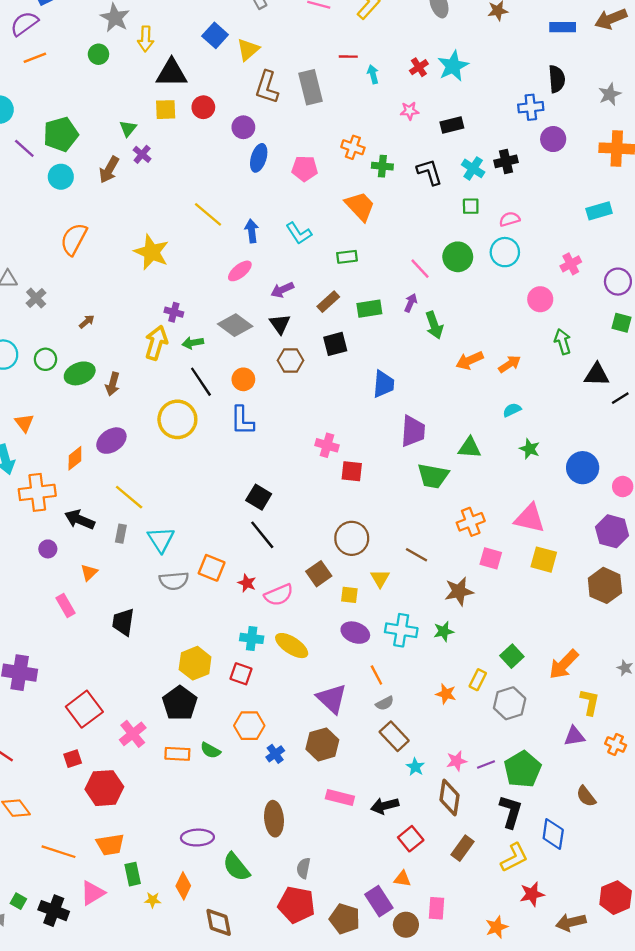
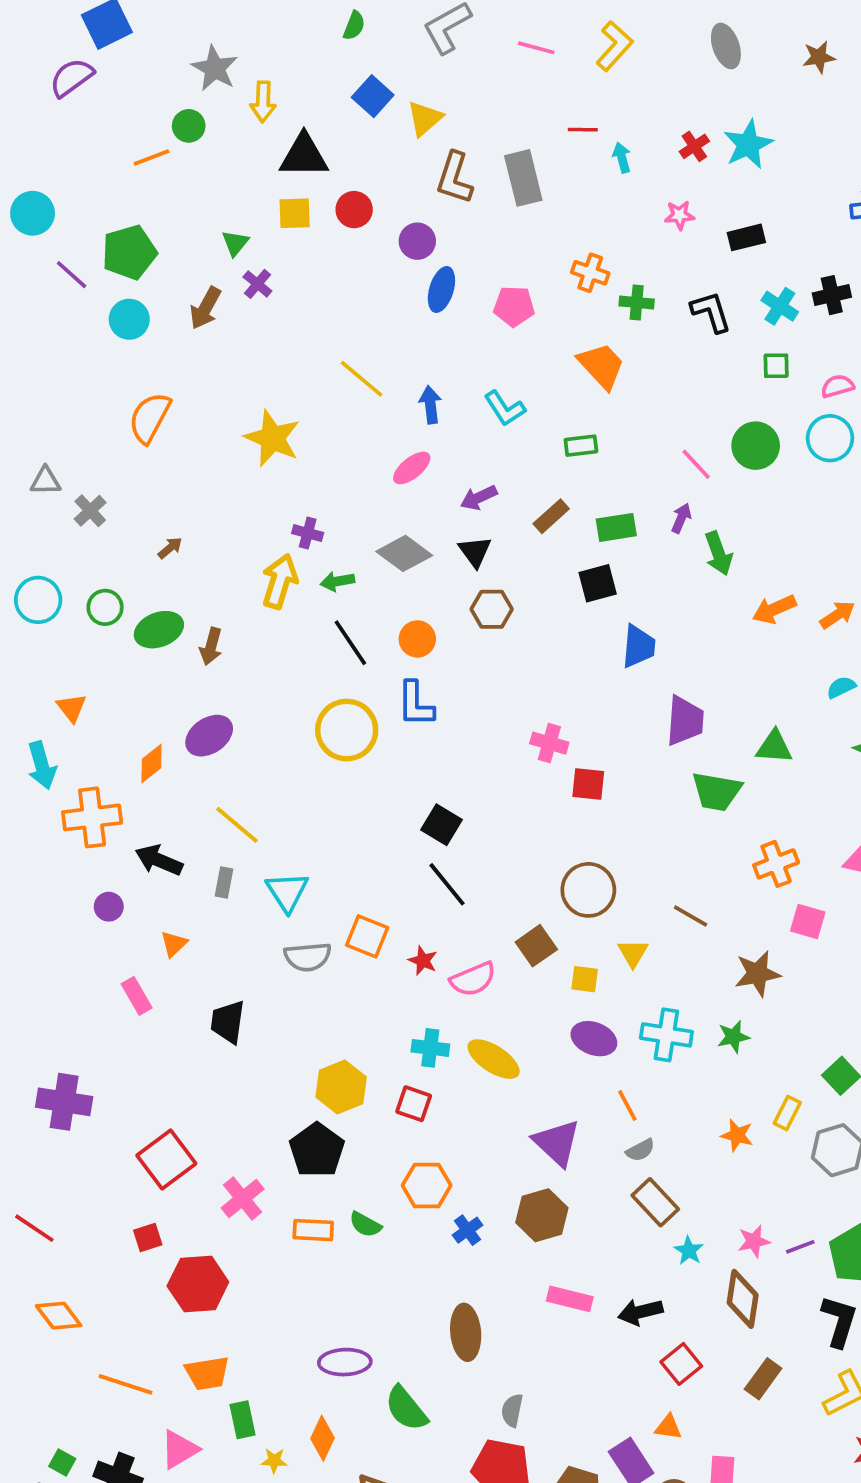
orange line: (35, 58) -> (151, 158), moved
black square: (335, 344) -> (598, 583), moved
yellow circle: (177, 419) -> (347, 730), moved

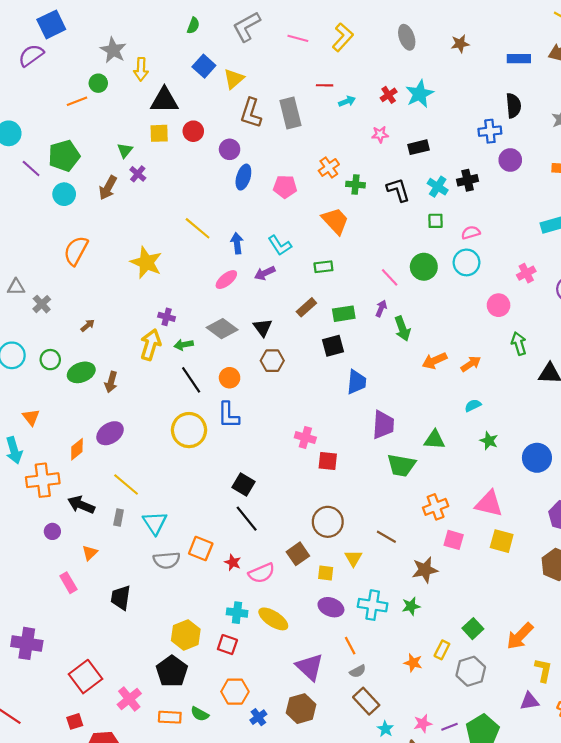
cyan arrow: (622, 158) -> (347, 101), turned 84
orange cross: (590, 273) -> (329, 167), turned 36
purple arrow: (479, 498) -> (265, 273), moved

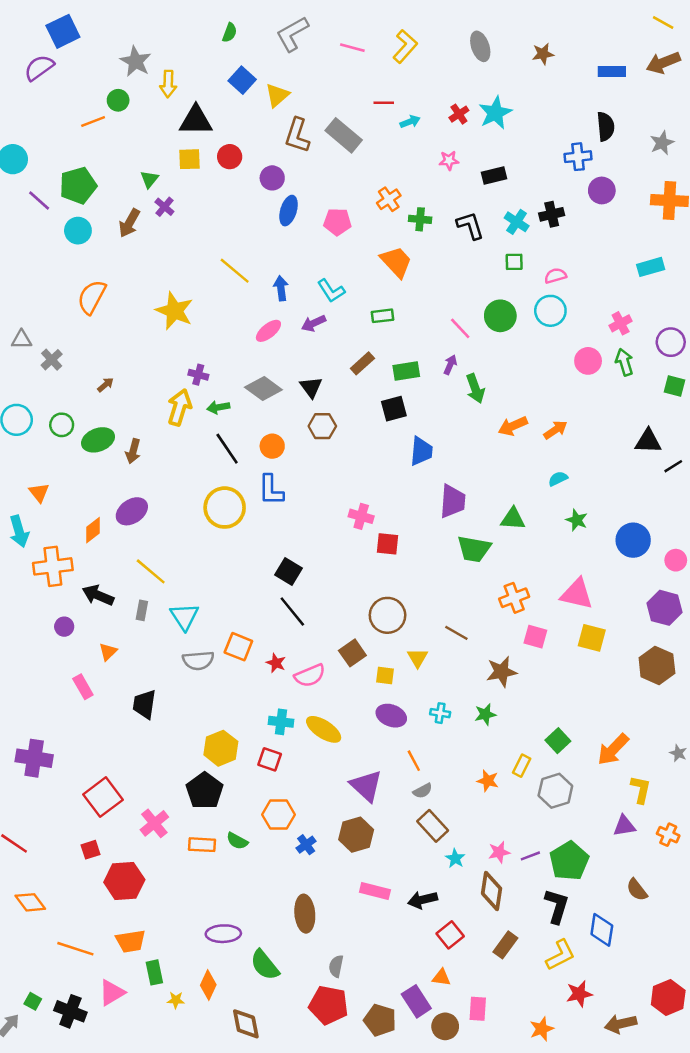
gray rectangle: (290, 113) -> (344, 135), turned -36
green arrow: (519, 344) -> (624, 362), moved
cyan cross: (373, 605) -> (440, 713), size x0.6

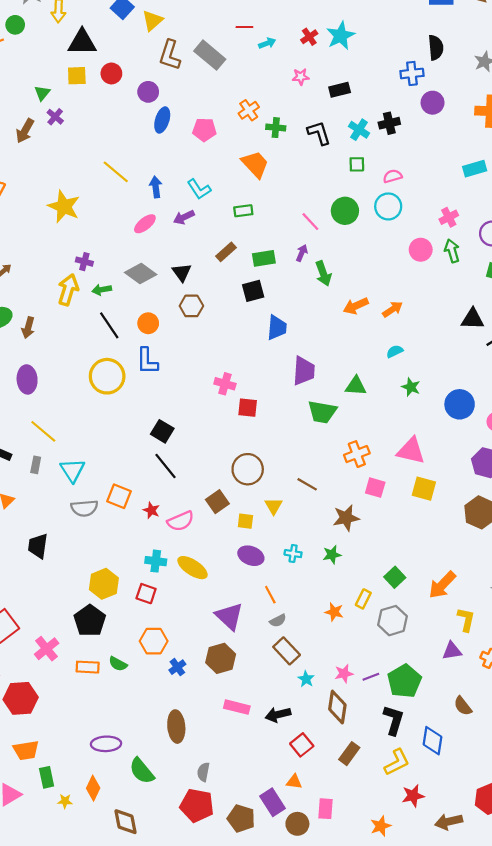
purple ellipse: (132, 511) -> (27, 379), turned -60

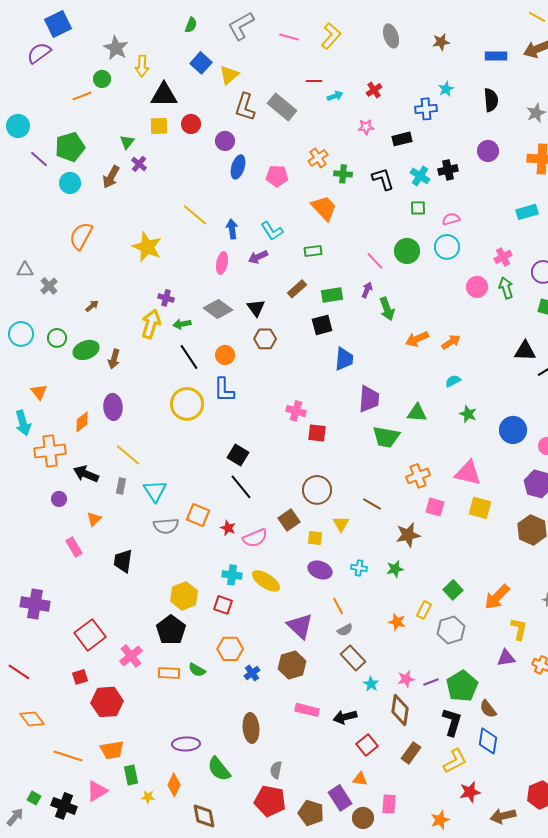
cyan star: (341, 36) -> (446, 89), moved, size x0.6
blue cross: (412, 73) -> (426, 109), moved
pink ellipse: (145, 224) -> (222, 263), turned -40
brown semicircle: (463, 706) -> (488, 709), moved

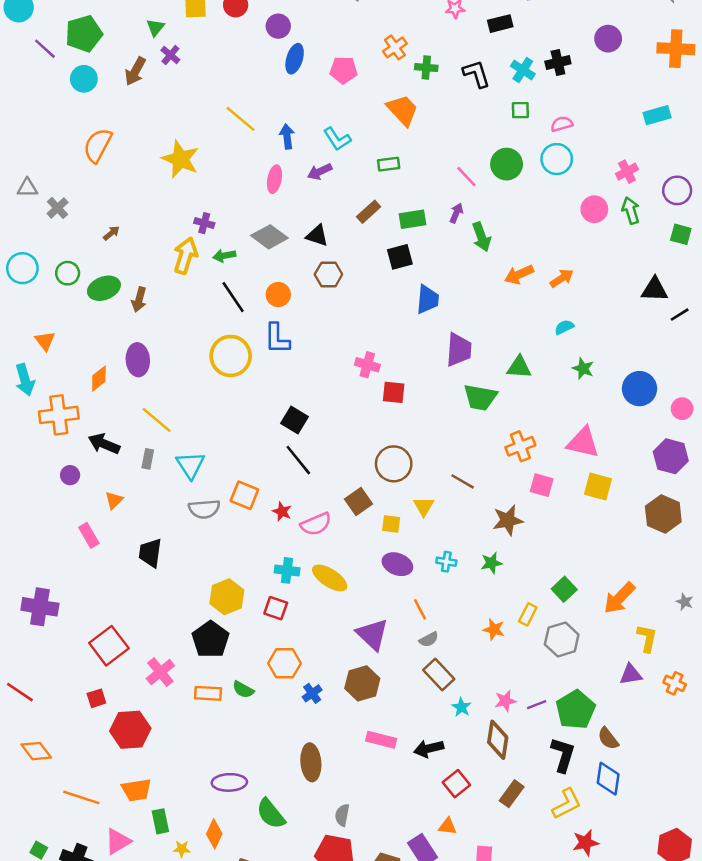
black triangle: (256, 308) -> (317, 236), turned -36

